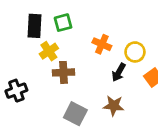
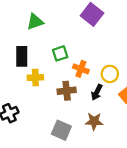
green square: (63, 23) -> (60, 53), moved
yellow cross: (49, 51) -> (35, 78), turned 35
brown cross: (63, 72) -> (67, 91), moved

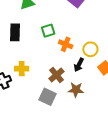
yellow cross: (35, 78) -> (22, 69), moved
brown cross: (67, 91) -> (56, 75), moved, turned -35

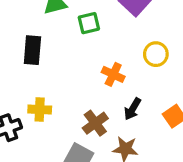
green square: (48, 31) -> (89, 23), moved
yellow circle: (90, 49) -> (156, 54), moved

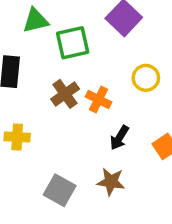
green square: (89, 23) -> (73, 43), size x1.4
brown cross: (95, 123) -> (65, 94), moved

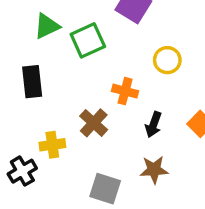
brown cross: (65, 94) -> (94, 123), moved

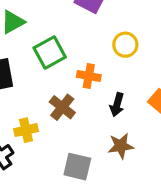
green square: (88, 40) -> (50, 52), moved

